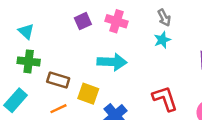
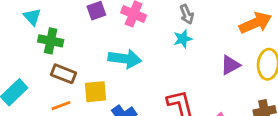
green cross: (29, 61) -> (51, 41), moved
yellow square: (88, 94) -> (96, 92), turned -30

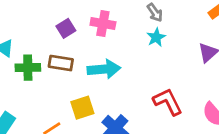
brown rectangle: (63, 74) -> (61, 63), moved

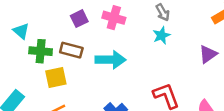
yellow square: (82, 108) -> (56, 78), moved

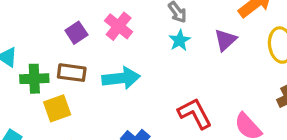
pink cross: (114, 18) -> (119, 26), turned 30
purple triangle: (208, 54) -> (225, 40), moved

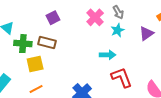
pink cross: (119, 26) -> (95, 17), moved
cyan arrow: (121, 78) -> (108, 55), moved, size x0.7

